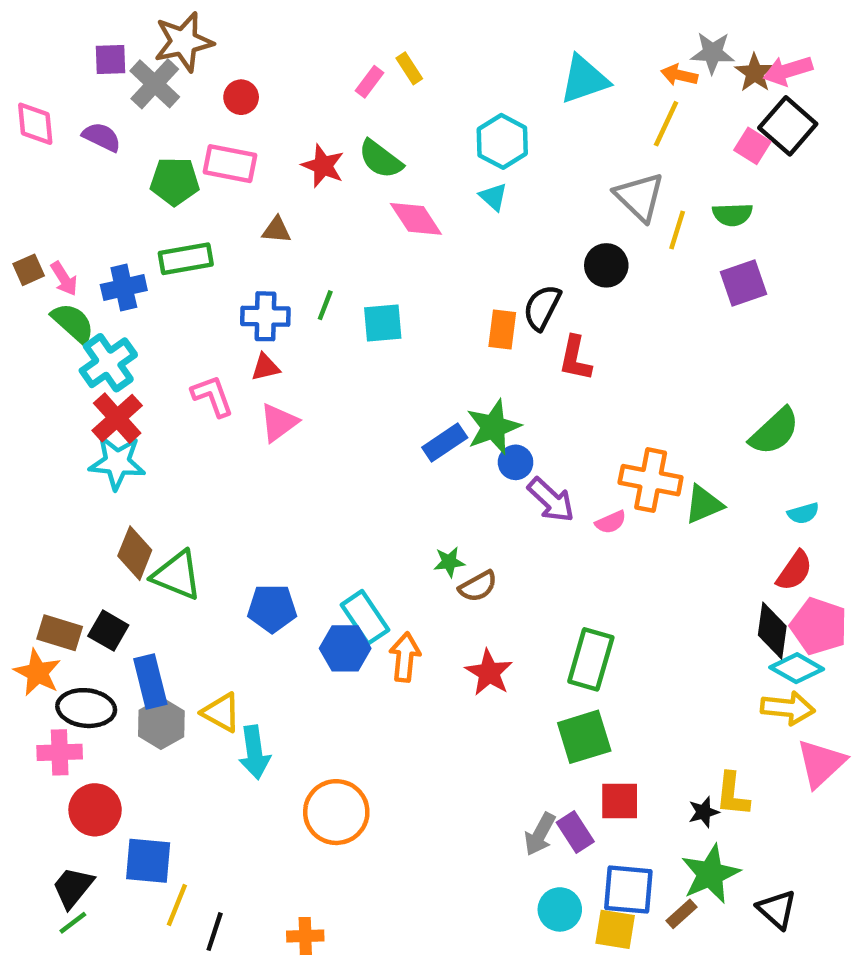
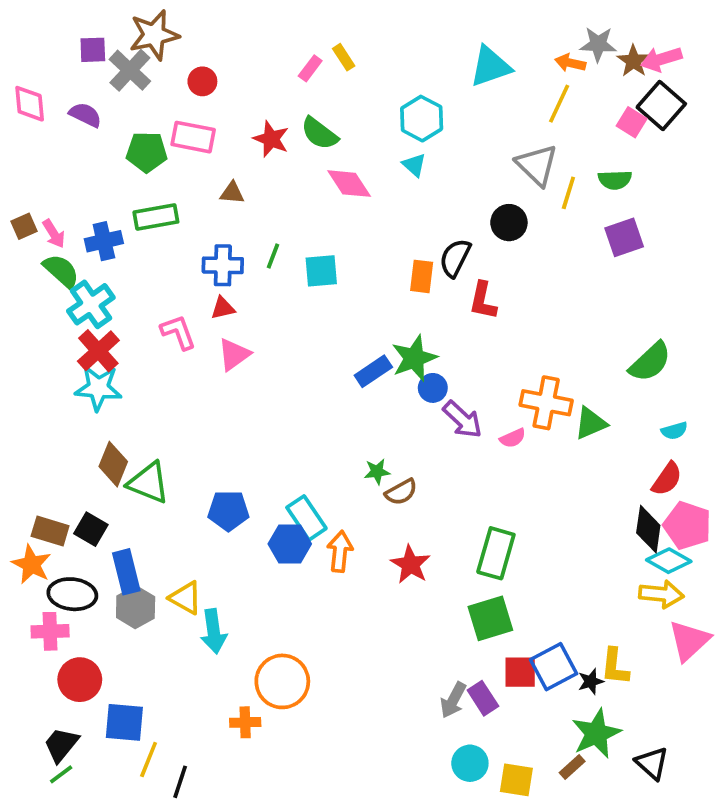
blue square: (628, 890) -> (554, 667), moved, turned -33
orange cross: (305, 936) -> (245, 722), moved

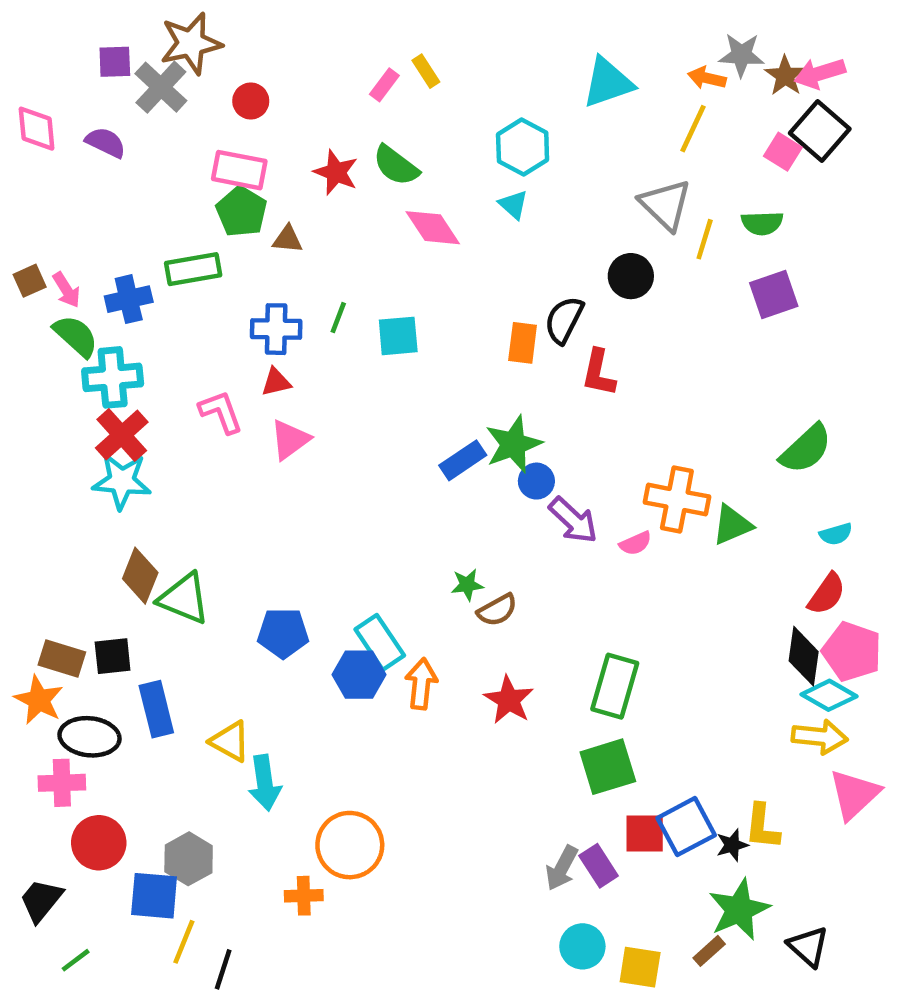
green pentagon: (147, 152) -> (242, 212), moved, turned 30
cyan cross: (91, 304) -> (113, 377), turned 30
black square: (91, 529) -> (113, 656), turned -36
gray hexagon: (136, 607) -> (189, 859), moved
black trapezoid: (61, 745) -> (41, 900), moved

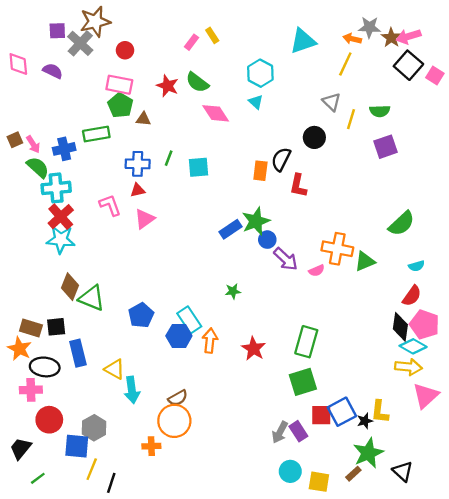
pink square: (783, 152) -> (435, 75), moved
gray triangle: (665, 205) -> (332, 102), size x0.7
brown semicircle: (497, 610) -> (178, 398), moved
blue pentagon: (283, 633) -> (141, 315), turned -30

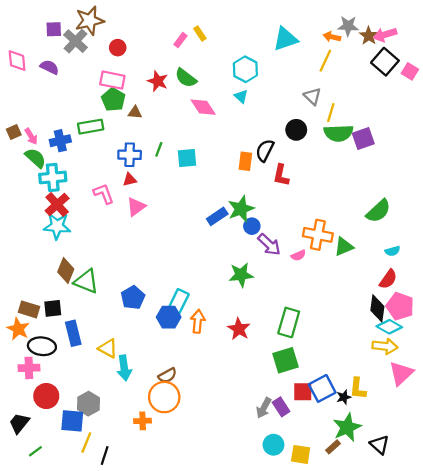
green semicircle: (380, 111) -> (338, 133), moved, size x1.5
green star: (233, 291) -> (241, 275), moved, size x1.6
cyan rectangle: (189, 320) -> (178, 302), turned 60

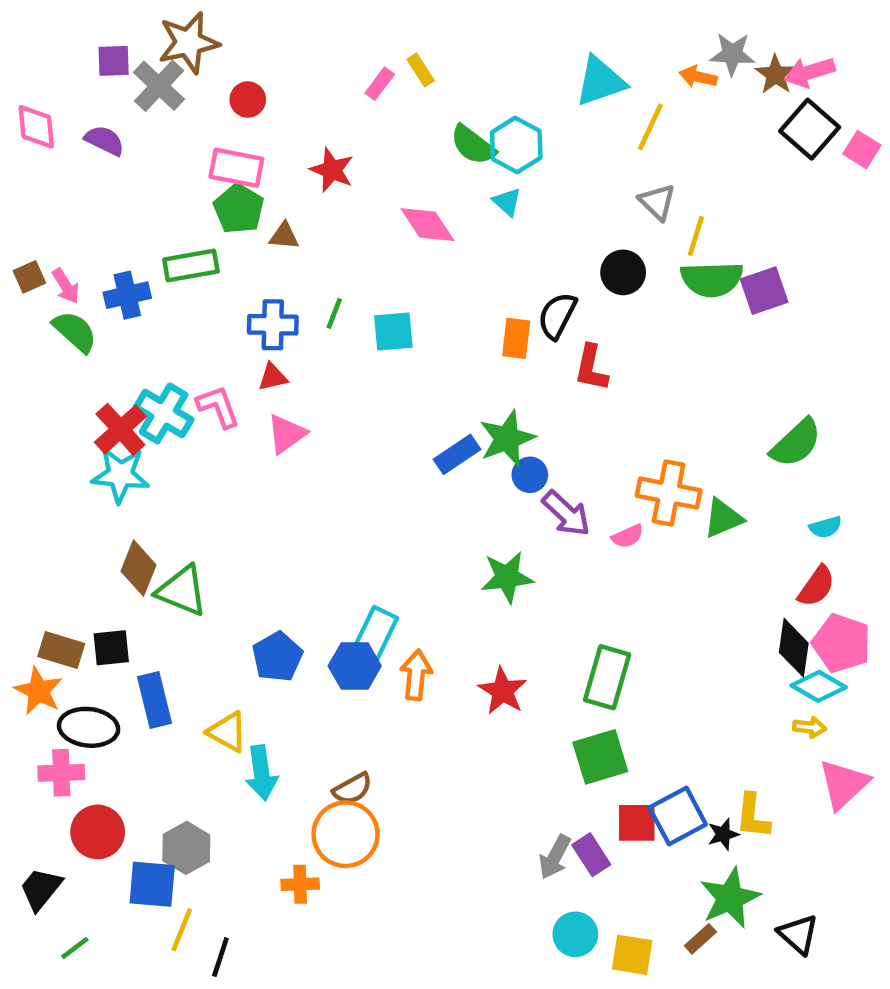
yellow line: (325, 61) -> (650, 127), moved
green semicircle: (186, 78) -> (473, 145), moved
cyan cross: (53, 177) -> (164, 413), moved, turned 36
blue pentagon: (133, 298) -> (277, 657), moved
yellow arrow: (385, 346) -> (810, 727), size x0.6

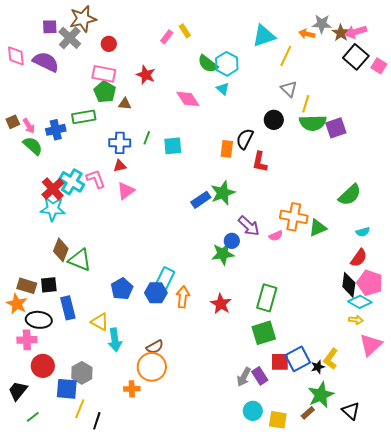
purple semicircle: (104, 140) -> (46, 62), size x1.5
blue circle: (530, 475) -> (232, 241), moved
yellow L-shape: (753, 816) -> (331, 359), turned 30

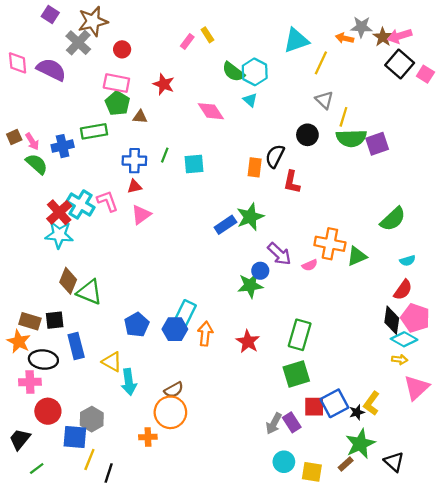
purple square: (50, 27) -> (50, 15), moved, turned 35

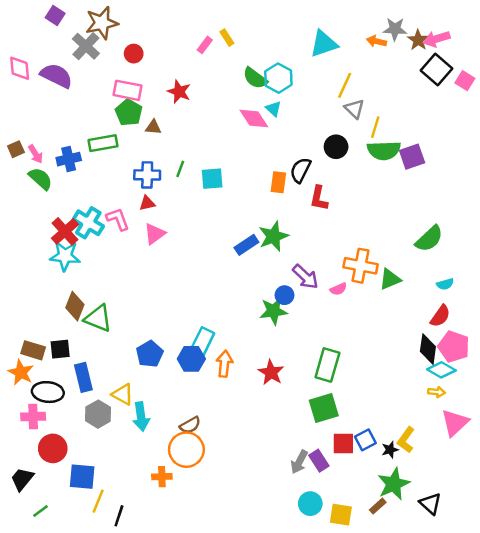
yellow line: (321, 63) -> (345, 85), moved
pink diamond: (211, 111) -> (254, 119), moved
blue square: (334, 403) -> (365, 440), size x0.7
gray hexagon: (92, 419) -> (98, 414), moved

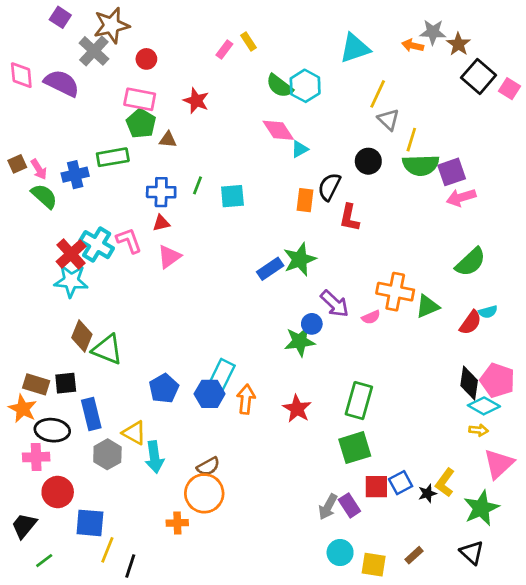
pink arrow: (437, 39) -> (461, 197), moved
cyan triangle: (273, 109) -> (300, 149), moved, turned 49
red semicircle: (440, 316) -> (470, 323), moved
green star: (394, 484) -> (481, 508), moved

